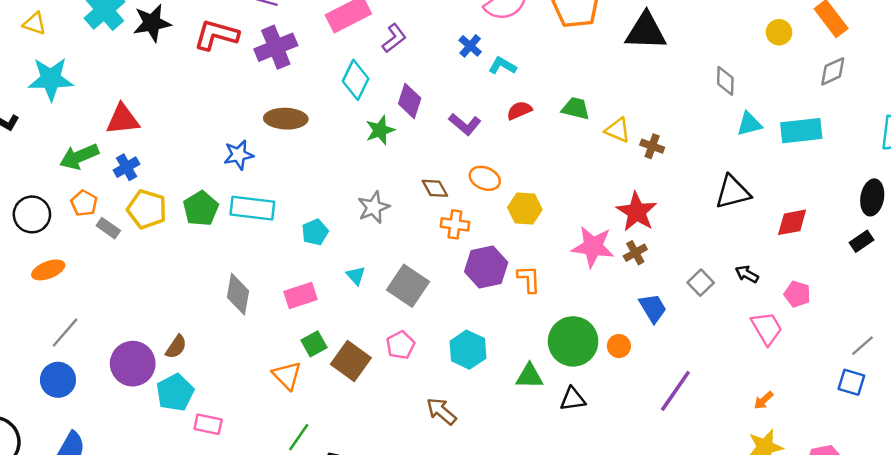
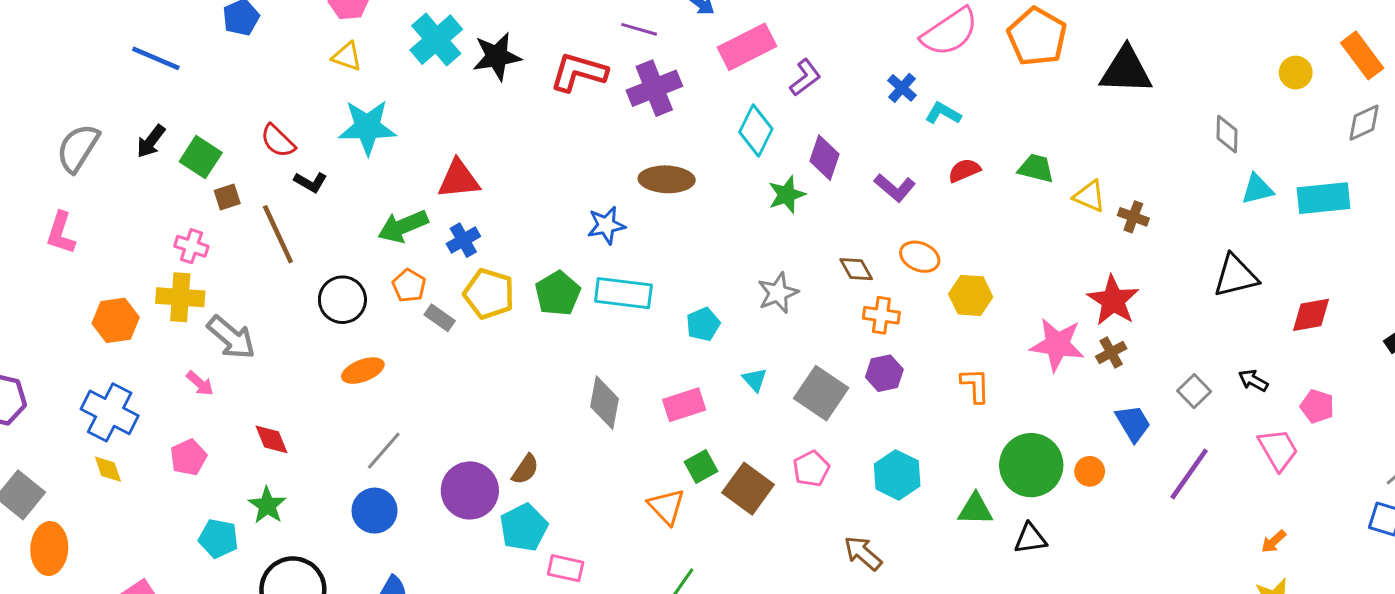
purple hexagon: (486, 267) -> (884, 373), moved, size x0.7
purple line: (675, 391) -> (1189, 474), moved

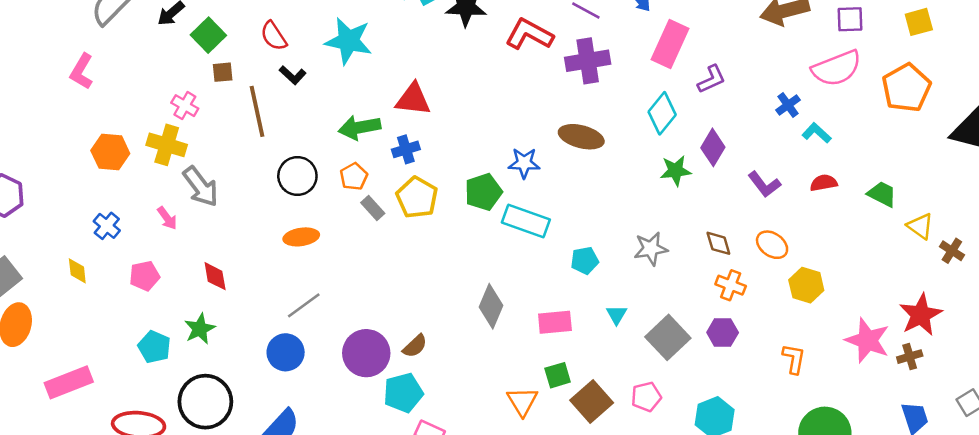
pink rectangle: (747, 47) -> (670, 44), turned -51
green pentagon: (558, 293) -> (483, 192), moved
blue cross: (110, 412) -> (107, 226), moved, size x0.6

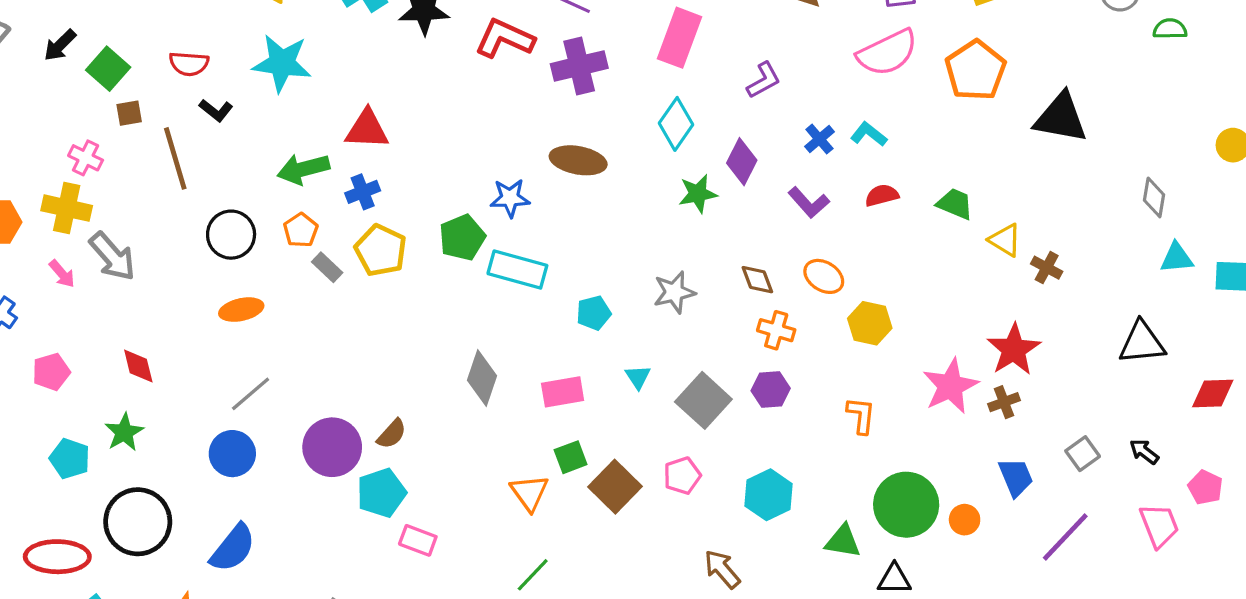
red semicircle: (274, 36) -> (189, 64), turned -48
purple L-shape: (712, 79) -> (764, 80), moved
blue cross: (788, 105) -> (819, 139), moved
pink arrow: (167, 218) -> (62, 274), moved
pink star: (868, 340) -> (950, 386), turned 30

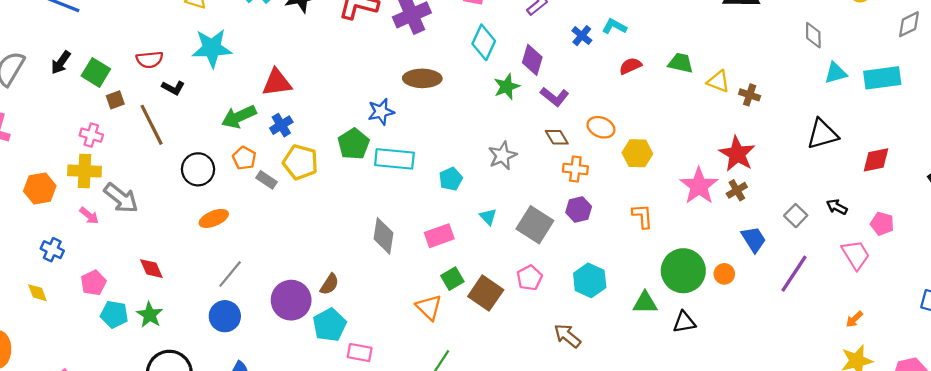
purple L-shape: (809, 203) -> (555, 97), moved
cyan pentagon: (70, 459) -> (114, 314), moved

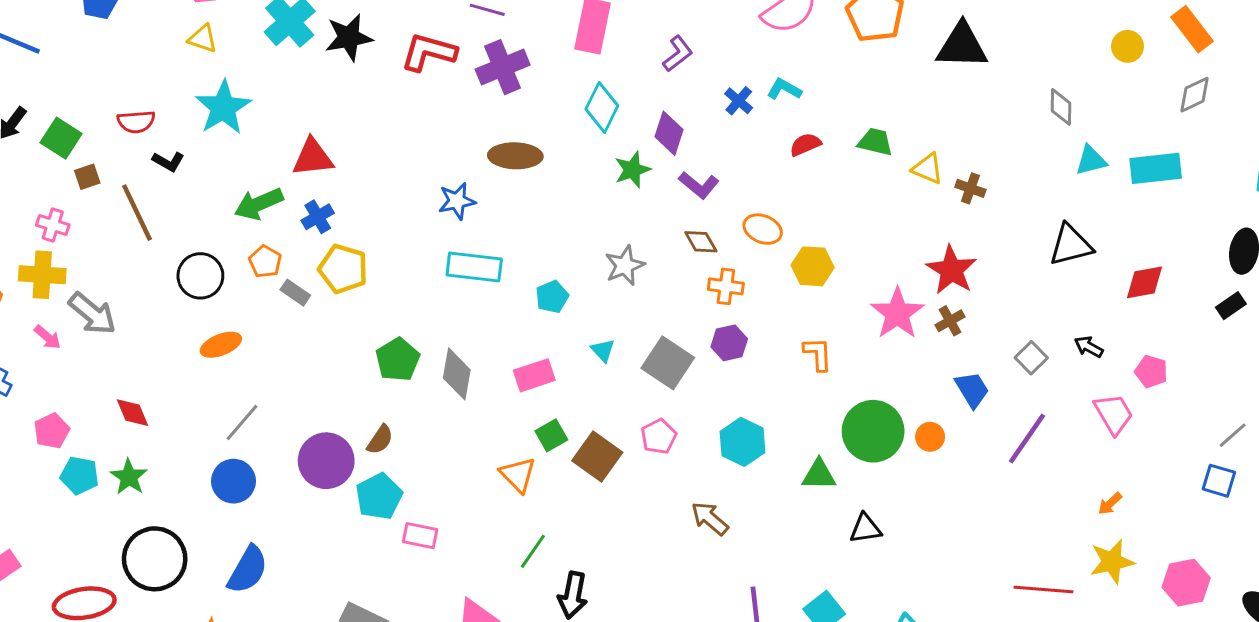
cyan star: (212, 48) -> (223, 108), turned -30
green pentagon: (354, 144) -> (398, 360), moved
black triangle: (684, 322) -> (865, 529), moved

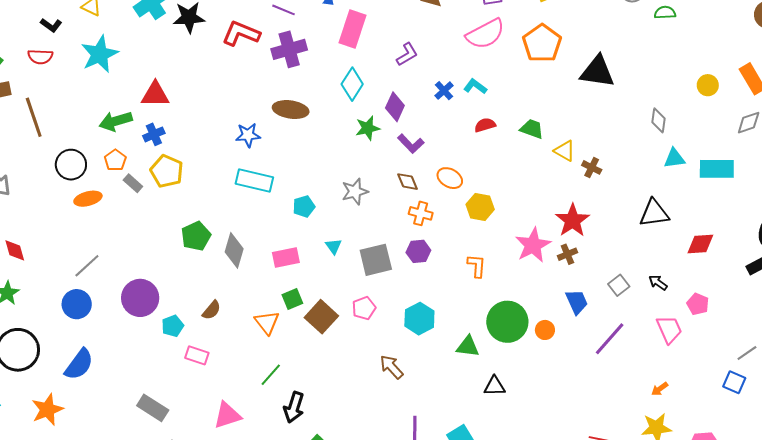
black L-shape: (168, 161) -> (51, 25), moved
orange ellipse: (221, 345) -> (88, 199), moved
gray square: (668, 363) -> (376, 260), turned 36
brown semicircle: (380, 440) -> (212, 310), moved
cyan pentagon: (379, 496) -> (173, 326), size x0.7

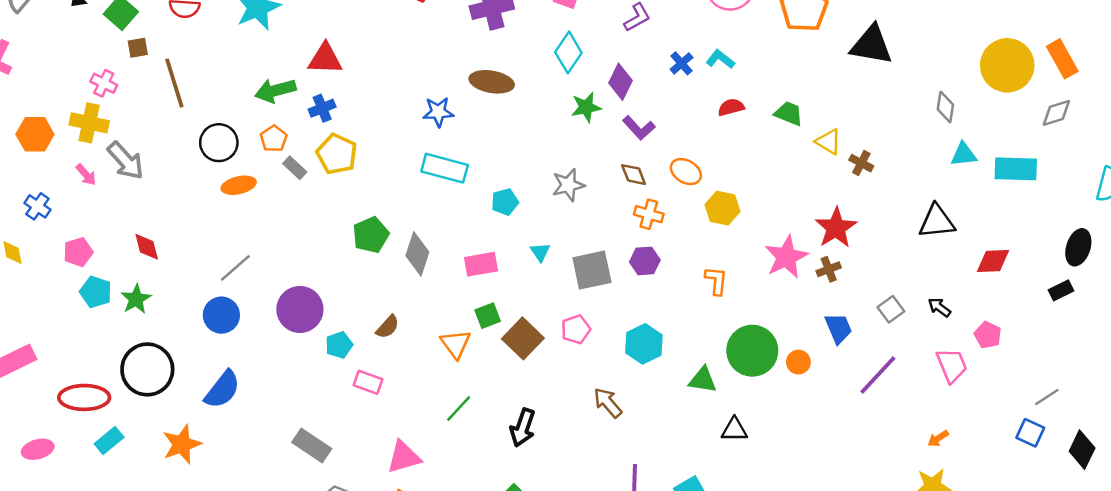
yellow circle: (708, 85) -> (1007, 65), size x2.0
black arrow: (294, 407) -> (523, 428), moved

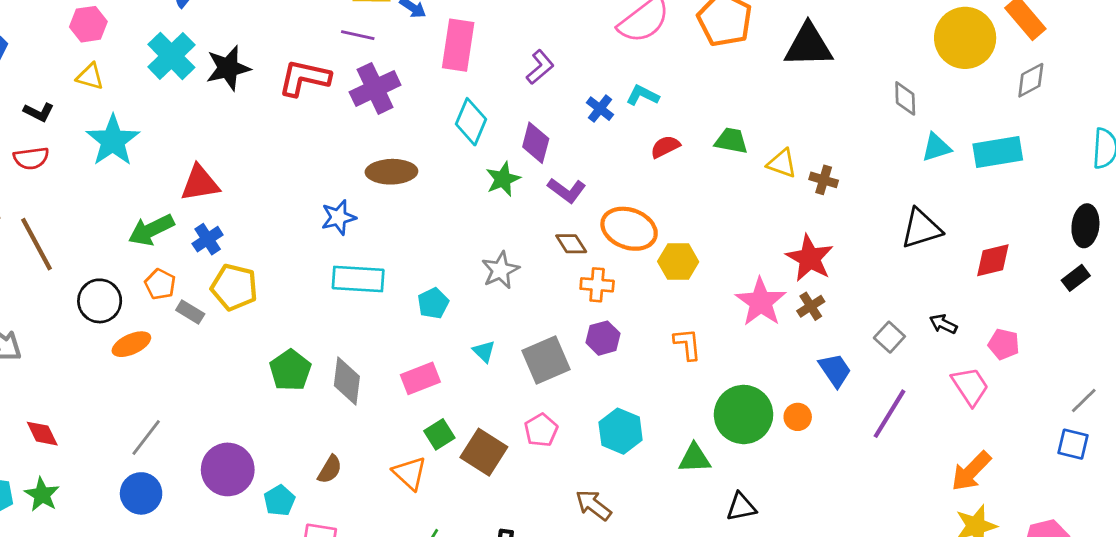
orange ellipse: (686, 172) -> (629, 229), size x1.5
orange arrow: (938, 438) -> (971, 471), size x1.8

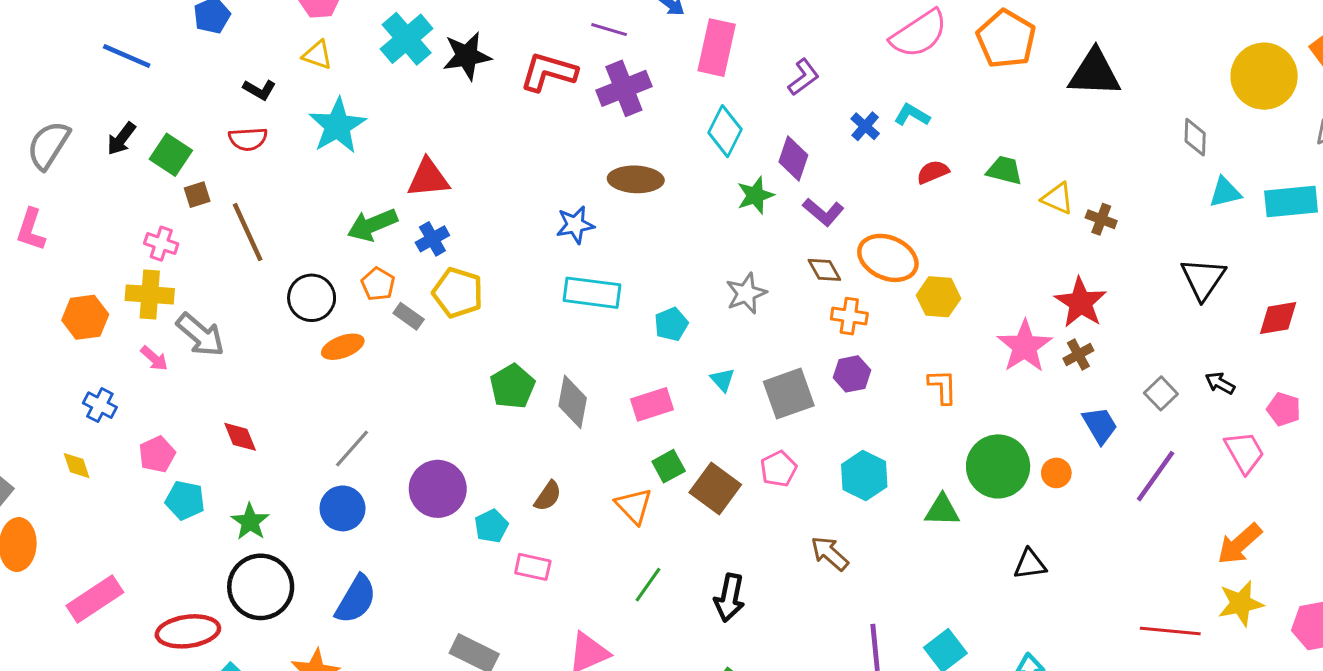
black triangle: (921, 229) -> (1203, 279), turned -42
green star: (42, 495) -> (250, 522), moved
black triangle: (741, 507) -> (1030, 564), moved

